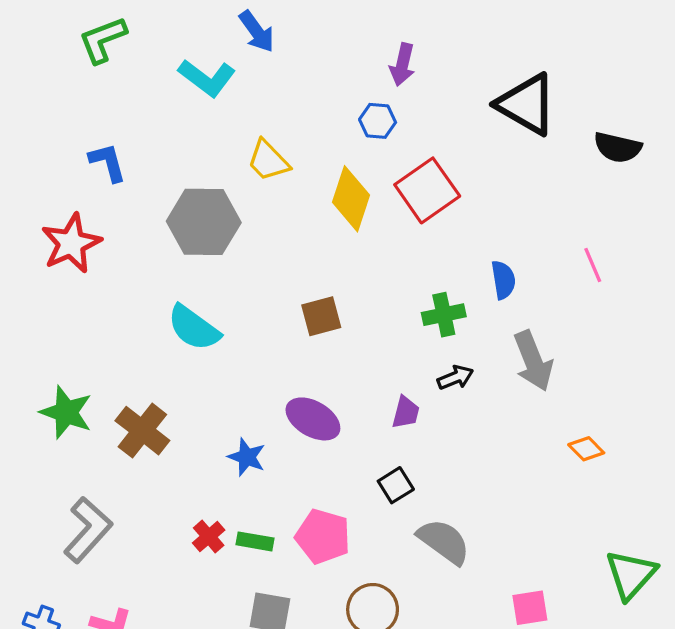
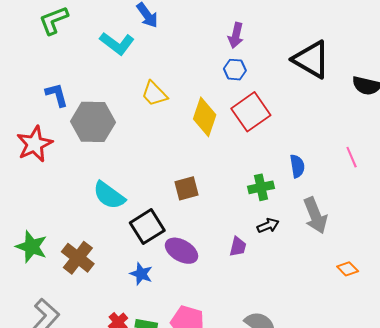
blue hexagon: (378, 121) -> (235, 70), moved
gray hexagon: (204, 222) -> (93, 122), moved
black square: (396, 485) -> (147, 227), moved, size x1.6

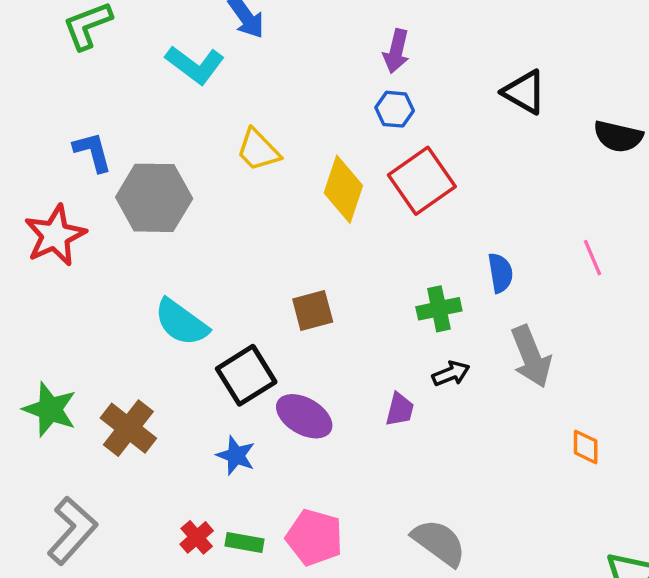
black triangle: (311, 59) -> (524, 92), size x0.7
orange diamond: (348, 269) -> (586, 447), turned 45

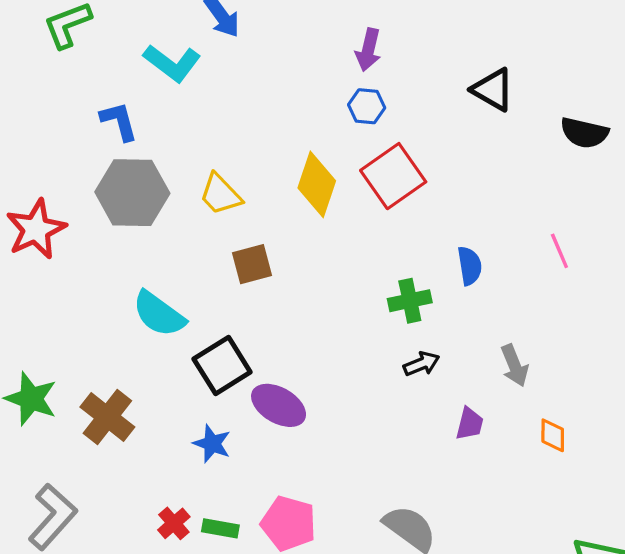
yellow trapezoid: (258, 150) -> (220, 194), moved
blue L-shape: (93, 152) -> (119, 121), moved
brown square: (313, 310) -> (252, 264), moved
gray arrow: (531, 357) -> (515, 365), moved, size x0.7
purple trapezoid: (400, 409) -> (470, 424), moved

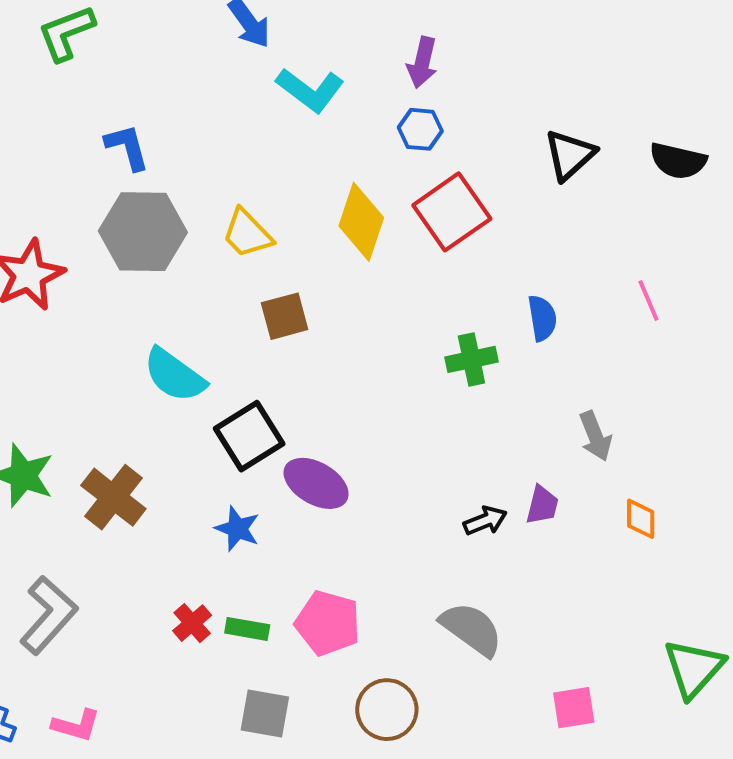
cyan L-shape: (172, 63) -> (310, 90), moved
black triangle: (493, 90) -> (570, 155), moved, turned 48
black arrow: (421, 364) -> (485, 521), moved

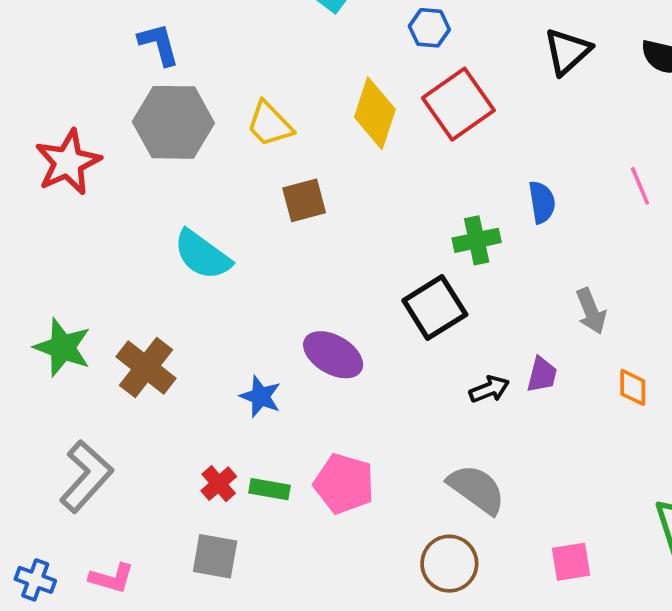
black square: (249, 436) -> (435, 308), moved
brown circle: (387, 710) -> (449, 564), moved
gray square: (265, 714) -> (215, 556), moved

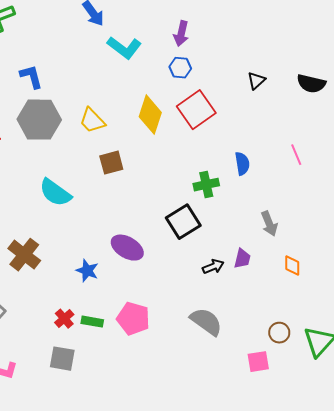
black triangle: (567, 51) -> (256, 81), size x0.7
brown circle: (449, 564) -> (279, 333), moved, size x0.7

